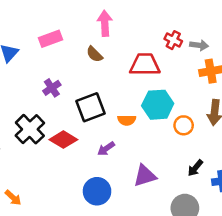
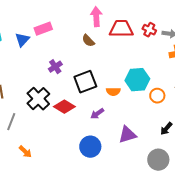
pink rectangle: (50, 39) -> (43, 29), moved
red trapezoid: (145, 65) -> (121, 29), moved

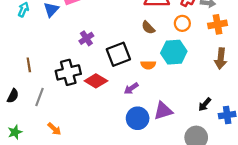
brown semicircle: (88, 41) -> (148, 28), moved
orange circle: (157, 96) -> (182, 23), moved
black cross: (38, 99) -> (68, 72), turned 30
blue circle: (90, 147) -> (138, 118), moved

